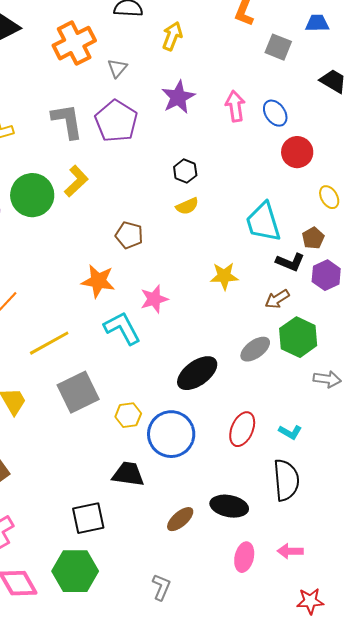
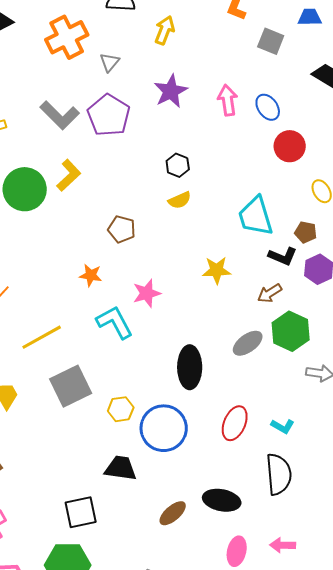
gray L-shape: (67, 121) -> (60, 115), turned 144
brown pentagon: (313, 238) -> (306, 232), turned -30
orange star: (98, 281) -> (91, 275), size x0.7
black ellipse: (197, 373) -> (190, 367), turned -54

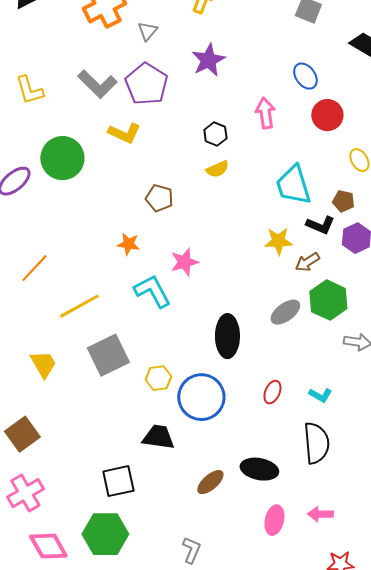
pink arrow: (228, 100) -> (265, 113), moved
yellow L-shape: (69, 175) -> (124, 133), moved, turned 68
yellow star: (217, 270) -> (278, 241), moved
red ellipse: (235, 423) -> (272, 392), size x0.7

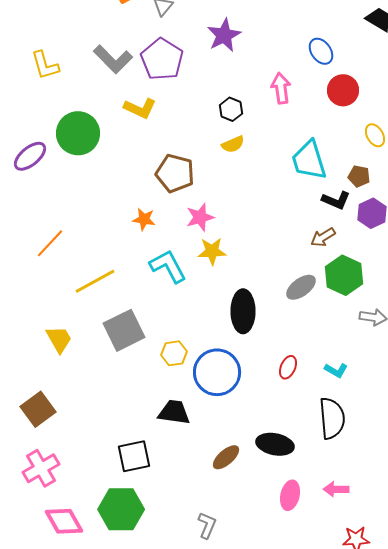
brown pentagon: (159, 198) -> (175, 173), size x1.4
yellow star: (278, 241) -> (212, 251), moved
pink star: (184, 262) -> (200, 217), moved

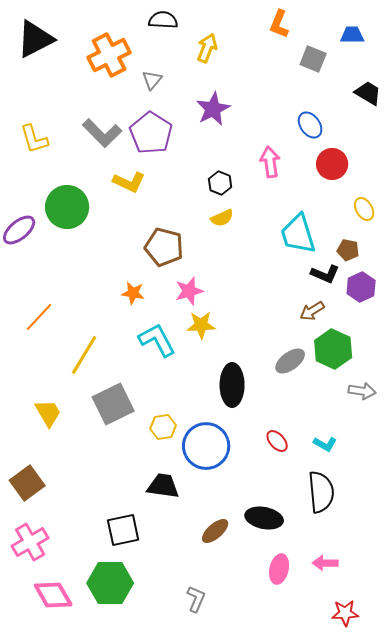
yellow line: (95, 281) -> (84, 355), turned -30
red ellipse: (288, 367) -> (277, 441), turned -65

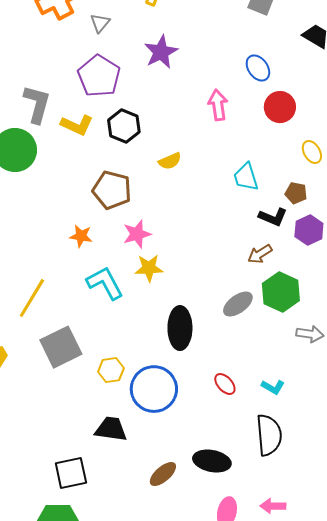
gray L-shape: (102, 133) -> (37, 104), moved, turned -120
black hexagon: (220, 183) -> (124, 126), moved, size x1.4
cyan trapezoid: (298, 234) -> (246, 177), size x0.7

